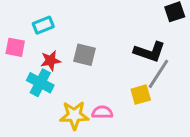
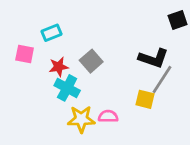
gray square: (85, 55) -> (91, 61), turned 35
cyan cross: (40, 83) -> (67, 88), moved
yellow square: (141, 95) -> (145, 99), turned 30

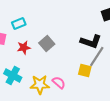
cyan cross: (67, 88) -> (13, 76), moved
pink semicircle: (108, 116) -> (59, 83), turned 40

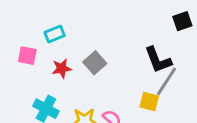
black L-shape: (91, 42) -> (158, 60), turned 50

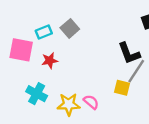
pink square: (27, 56) -> (21, 50), size x1.5
gray square: (95, 63) -> (70, 28), moved

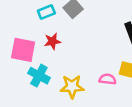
pink square: (21, 50) -> (23, 50), moved
pink semicircle: (91, 102) -> (107, 79), moved, turned -35

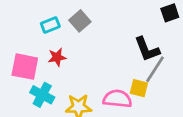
pink semicircle: (107, 79) -> (117, 99), size x1.5

